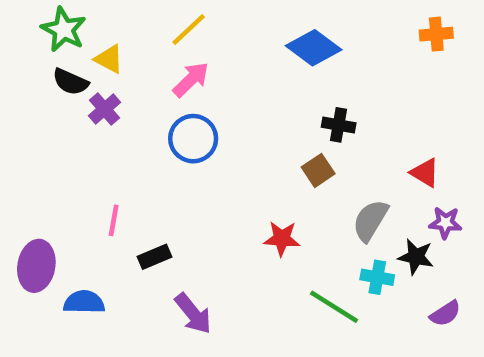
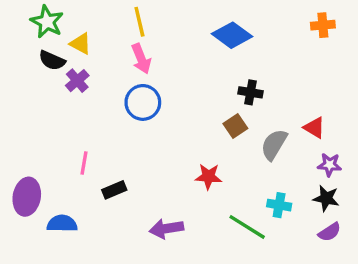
yellow line: (189, 30) -> (139, 22), turned -60
pink arrow: (191, 80) -> (141, 59), turned 112
gray semicircle: (370, 220) -> (274, 145), moved
black star: (416, 257) -> (326, 198), moved
purple arrow: (193, 314) -> (166, 229), moved, turned 120

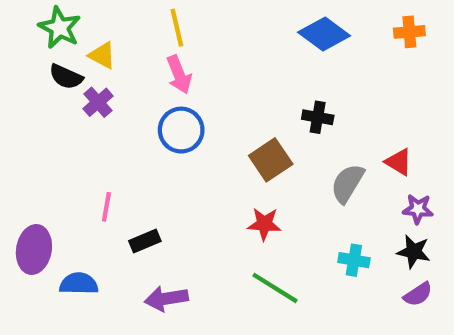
blue diamond: (232, 35) -> (324, 34), moved
brown square: (235, 126) -> (271, 160), moved, size x1.4
green line: (247, 227) -> (275, 288), moved
purple arrow: (166, 229) -> (166, 299), moved

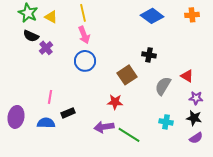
yellow triangle: (102, 55) -> (51, 17), moved
red star: (264, 224) -> (115, 102), moved
blue semicircle: (79, 284) -> (46, 123), moved
purple arrow: (166, 299) -> (104, 127), moved

